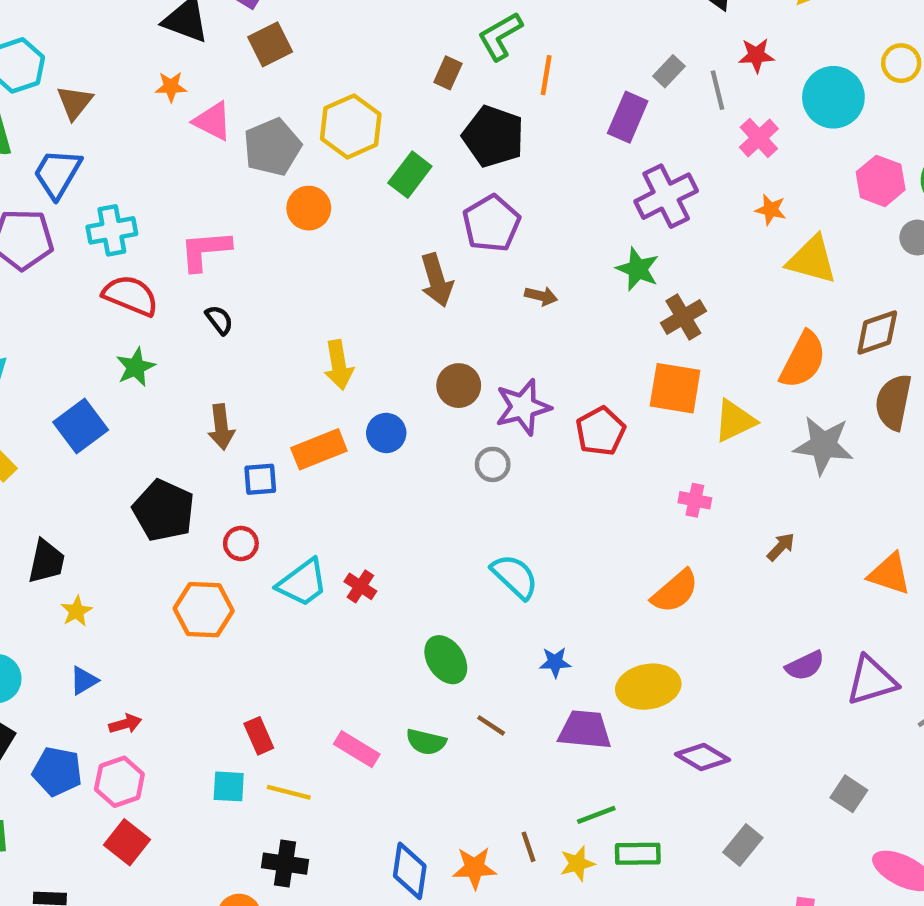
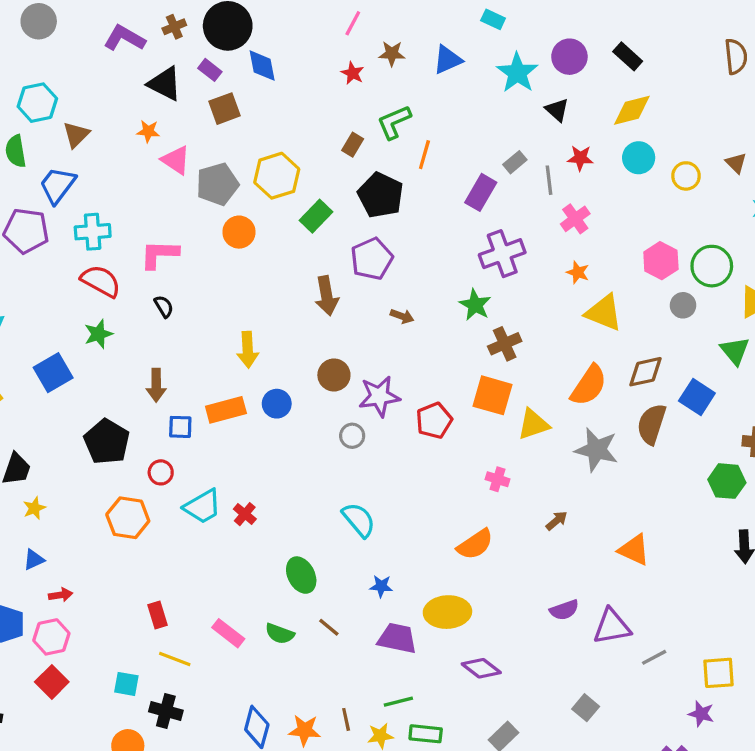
cyan circle: (833, 97) -> (639, 158), moved, size x0.7
cyan square: (229, 786) -> (126, 684), moved

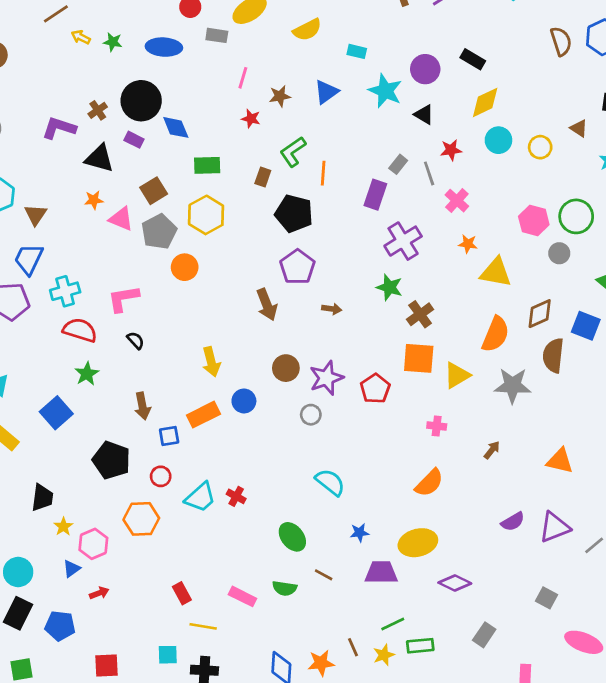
brown square: (225, 109) -> (154, 191), moved
green rectangle: (316, 216) -> (207, 165), moved, turned 56
pink hexagon: (51, 637) -> (93, 544), moved
red square: (52, 682) -> (107, 665), turned -36

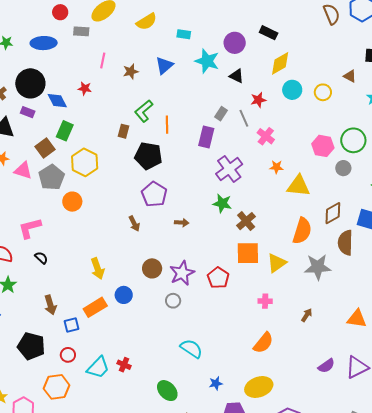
red star: (251, 119) -> (85, 88), moved
green rectangle: (207, 165) -> (65, 131), moved, turned -60
brown arrow: (267, 305) -> (134, 224), size x0.7

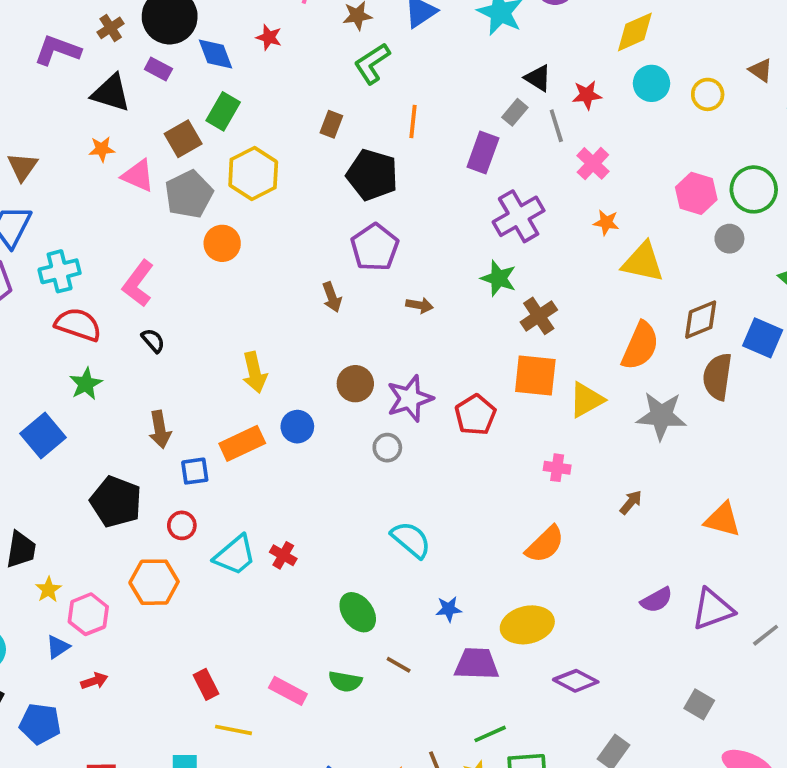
black triangle: (237, 76) -> (538, 78), moved
green L-shape: (144, 111) -> (372, 63), moved
pink L-shape: (30, 228) -> (138, 283), turned -45

